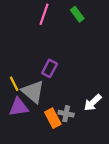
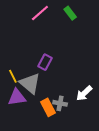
pink line: (44, 14) -> (40, 13), turned 30

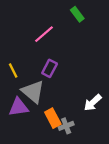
pink line: (40, 13) -> (44, 34), moved
yellow line: (13, 76) -> (13, 71), moved
gray cross: (60, 103) -> (66, 126), moved, turned -32

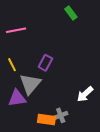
pink line: (44, 34) -> (16, 30), moved, turned 30
gray triangle: (33, 92) -> (30, 84), turned 30
orange rectangle: (53, 118) -> (46, 119), moved, turned -54

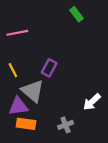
gray triangle: (30, 84) -> (33, 91), turned -30
orange rectangle: (46, 119) -> (26, 124), moved

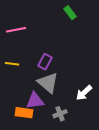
yellow line: (13, 70) -> (12, 64), turned -56
gray triangle: (33, 91) -> (48, 83), moved
purple triangle: (18, 106) -> (35, 101), moved

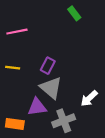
orange rectangle: (24, 113) -> (15, 124), moved
gray cross: (60, 114) -> (64, 121), size x1.5

